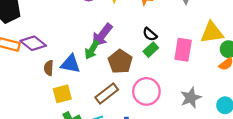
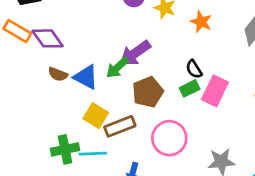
pink rectangle: (183, 50) -> (215, 91), moved
brown semicircle: (49, 68) -> (58, 74), turned -88
yellow square: (62, 94) -> (96, 116), moved, turned 30

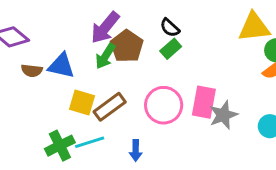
green arrow: (117, 68) -> (105, 56), moved
pink rectangle: (215, 91) -> (204, 102), moved
brown pentagon: (148, 92) -> (127, 46), moved

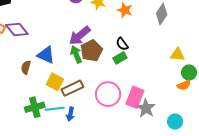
yellow triangle: (254, 27) -> (177, 55), size x0.7
green arrow: (105, 56) -> (76, 54), turned 114
brown semicircle: (32, 71) -> (26, 67), moved, turned 88
gray star: (223, 115) -> (146, 108), turned -30
blue arrow: (136, 150) -> (70, 114), moved

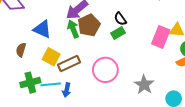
brown semicircle: (26, 67) -> (21, 50), moved
pink rectangle: (135, 97) -> (161, 37), moved

